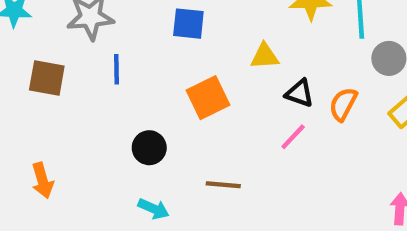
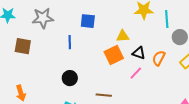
blue line: (117, 69) -> (70, 42), moved
orange square: (208, 98) -> (114, 55), moved

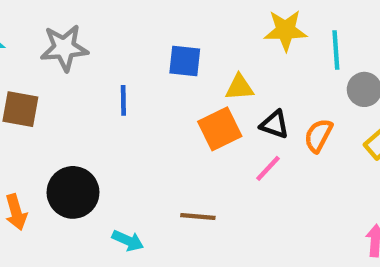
blue square: (88, 21) -> (185, 61), moved
black circle: (70, 78) -> (73, 192), moved, size x1.5

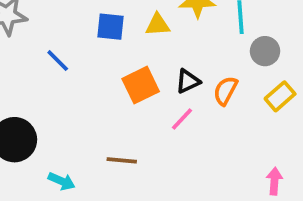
yellow triangle: (239, 87) -> (158, 25), moved
blue line: (123, 100) -> (58, 61), turned -44
black triangle: (275, 124) -> (188, 81), turned -44

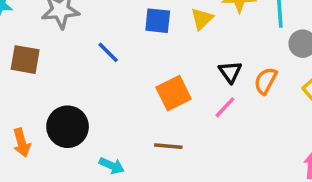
yellow triangle: (158, 25) -> (202, 19), turned -40
black triangle: (188, 81) -> (230, 72), turned -40
orange square: (141, 85) -> (174, 93), moved

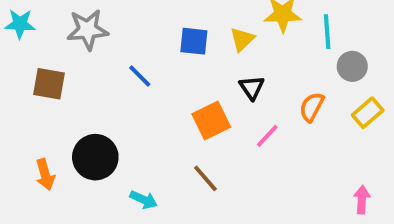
black triangle: (230, 72) -> (252, 88), moved
brown line: (168, 146) -> (205, 178), turned 44

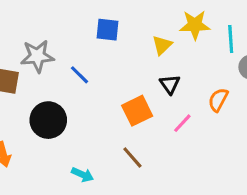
gray star: (88, 30) -> (37, 56), moved
blue square: (194, 41) -> (108, 30), moved
black circle: (95, 157) -> (48, 120), moved

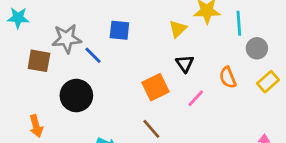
blue square: (108, 30) -> (119, 30), moved
blue line: (79, 75) -> (93, 55), moved
orange semicircle: (218, 100) -> (228, 77), turned -50

